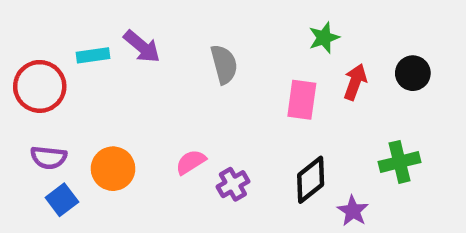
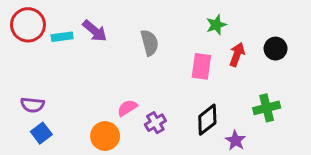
red circle: (40, 86) -> (28, 25), moved
orange circle: (113, 169) -> (105, 136), moved

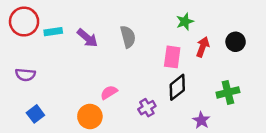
purple arrow: (95, 31) -> (87, 38), moved
purple semicircle: (32, 105) -> (25, 75), moved
black diamond: (207, 120) -> (177, 87), moved
purple cross: (155, 123) -> (147, 108), moved

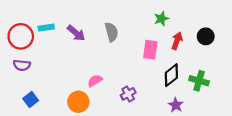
red circle: (24, 22) -> (21, 36), moved
black diamond: (177, 87) -> (171, 75), moved
green cross: (228, 92) -> (199, 81), turned 30

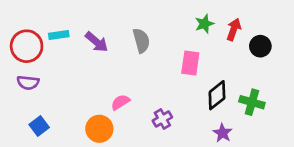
red arrow: (177, 41) -> (234, 29), moved

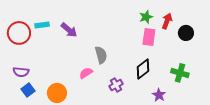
gray semicircle: (141, 41) -> (101, 55), moved
pink rectangle: (190, 63) -> (149, 37), moved
purple semicircle: (28, 83) -> (21, 72), moved
black diamond: (217, 95) -> (143, 69), moved
orange circle: (99, 129) -> (57, 93), moved

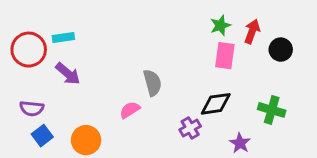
purple arrow: (69, 30) -> (68, 74), moved
black diamond: (143, 69) -> (216, 104), turned 30
purple cross: (116, 85) -> (190, 128), moved

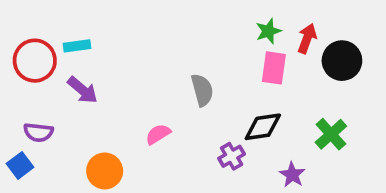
black circle: (281, 50) -> (342, 61), size x1.4
gray semicircle: (152, 83) -> (202, 90), moved
green cross: (272, 110) -> (331, 134), turned 32
blue square: (42, 136) -> (20, 165), moved

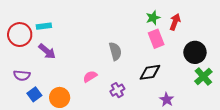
black circle: (342, 61) -> (195, 52), moved
pink rectangle: (274, 68) -> (156, 39), turned -30
green cross: (331, 134) -> (203, 76), moved
purple cross: (232, 156) -> (117, 90), moved
blue square: (20, 165) -> (34, 94), moved

